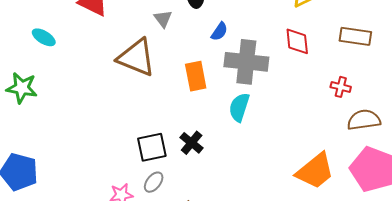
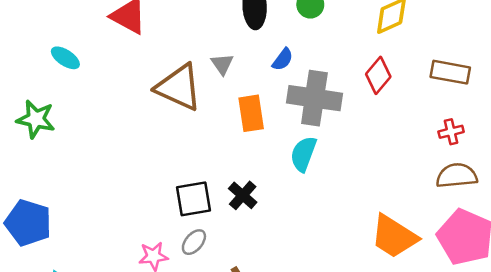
gray triangle: (163, 19) -> (222, 64), moved
red diamond: (297, 41) -> (378, 75), turned 44
red cross: (341, 87) -> (451, 132), moved, turned -30
orange trapezoid: (315, 171) -> (394, 236), turned 69

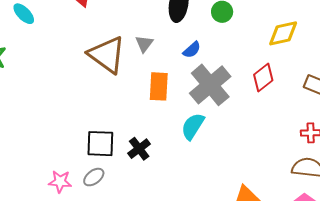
gray cross: (314, 98) -> (210, 85), turned 30

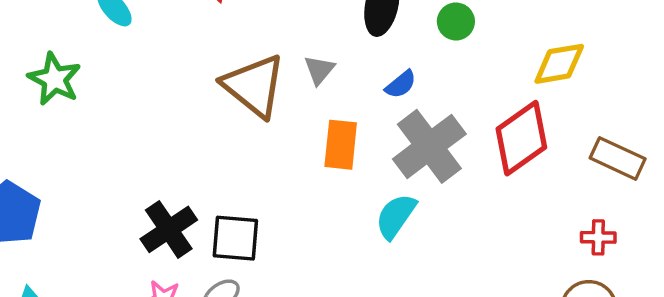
red diamond: (263, 78) -> (521, 138), size x1.5
black cross: (139, 149) -> (169, 229), moved, size x1.4

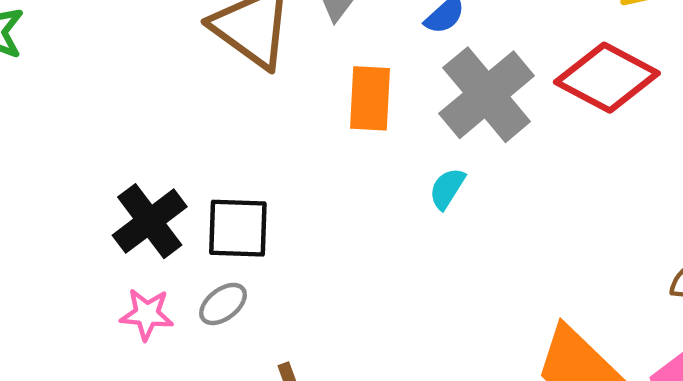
red diamond: (521, 138) -> (607, 78), turned 66
cyan semicircle: (396, 216) -> (447, 188), size x0.7

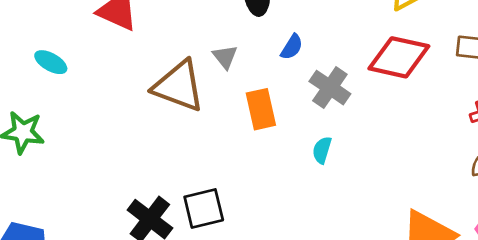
gray cross: (487, 95) -> (330, 88), size x0.7

